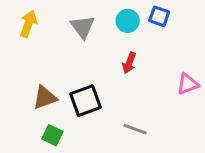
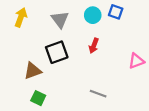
black square: (86, 101) -> (57, 52), moved

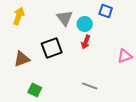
cyan circle: (93, 15) -> (85, 24), moved
gray triangle: (60, 20) -> (65, 18), moved
brown triangle: (33, 71) -> (22, 59), moved

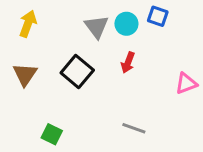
cyan circle: (85, 24) -> (126, 24), moved
black square: (52, 48) -> (77, 72), turned -30
brown triangle: (22, 59) -> (25, 75), moved, turned -36

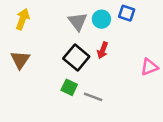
black square: (77, 72) -> (76, 57), moved
gray line: (134, 128) -> (93, 97), moved
green square: (52, 134) -> (69, 87), moved

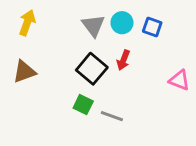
blue square: (127, 13) -> (152, 27), moved
brown triangle: (20, 60) -> (24, 72), turned 36
pink triangle: (149, 67) -> (179, 80), turned 42

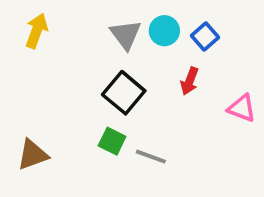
blue square: (152, 27) -> (205, 37), turned 30
red arrow: (123, 60) -> (190, 81), moved
brown triangle: (24, 72) -> (33, 155), moved

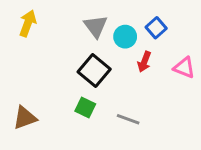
cyan circle: (164, 31) -> (125, 37), moved
pink triangle: (242, 108) -> (184, 68), moved
gray line: (151, 157) -> (128, 119), moved

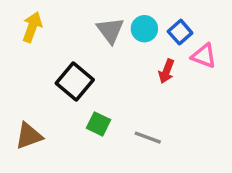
cyan circle: (125, 37) -> (144, 29), moved
pink triangle: (184, 68) -> (204, 56), moved
black square: (94, 71) -> (75, 81), moved

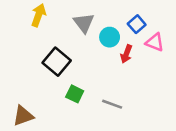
yellow arrow: (32, 27) -> (39, 15), moved
cyan circle: (144, 29) -> (110, 37), moved
brown triangle: (29, 136) -> (23, 116), moved

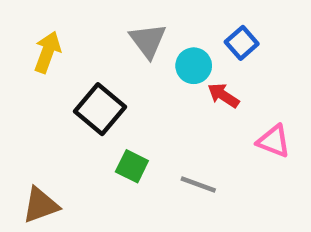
yellow arrow: (39, 15) -> (47, 52), moved
pink triangle: (155, 42) -> (274, 141), moved
red arrow: (126, 54) -> (223, 95), turned 102

